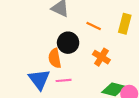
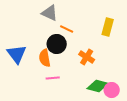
orange line: (94, 26) -> (67, 29), moved
blue triangle: (39, 79) -> (17, 54), moved

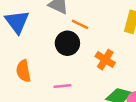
blue triangle: (17, 54) -> (17, 22), moved
orange semicircle: (45, 58) -> (23, 71), moved

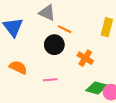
orange semicircle: (23, 71) -> (18, 67), turned 126

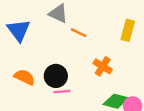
black circle: (54, 45) -> (56, 76), moved

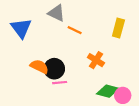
orange semicircle: (25, 77) -> (39, 67), moved

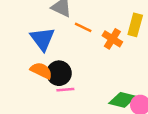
blue triangle: (21, 28) -> (42, 39), moved
orange cross: (96, 60) -> (112, 39), moved

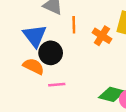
orange line: (83, 27) -> (74, 25), turned 63
black circle: (59, 73) -> (51, 53), moved

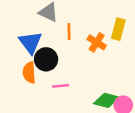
orange semicircle: (33, 66) -> (29, 73), turned -120
pink line: (57, 85) -> (61, 86), moved

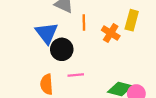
orange semicircle: (29, 73) -> (47, 84), moved

